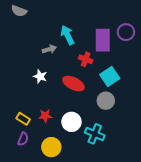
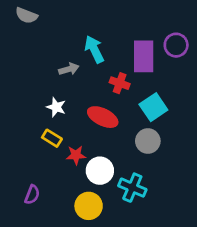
red star: (45, 116) -> (76, 155), moved
yellow rectangle: (23, 119) -> (52, 138), moved
yellow circle: (51, 147) -> (89, 206), moved

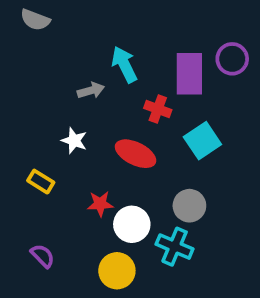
yellow rectangle: (52, 138) -> (41, 182), moved
gray circle: (148, 141) -> (189, 206), moved
purple semicircle: (32, 195) -> (43, 256), turned -66

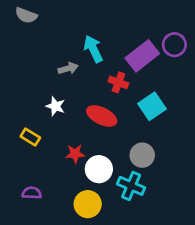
purple rectangle: (189, 74) -> (142, 56), turned 52
purple semicircle: (43, 256) -> (32, 193), turned -42

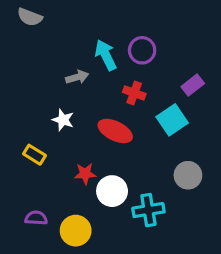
purple circle: (174, 45) -> (142, 50), moved
purple rectangle: (142, 56) -> (193, 85), moved, size x0.6
gray circle: (142, 155) -> (188, 175), moved
cyan cross: (131, 186) -> (148, 210), turned -32
yellow circle: (88, 204) -> (76, 231), moved

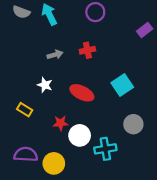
purple circle: (142, 50) -> (95, 12), moved
cyan arrow: (106, 55) -> (49, 14), moved
purple rectangle: (193, 85) -> (145, 30), moved
red cross: (134, 93) -> (87, 50), moved, turned -32
purple semicircle: (36, 218) -> (26, 154), size x1.5

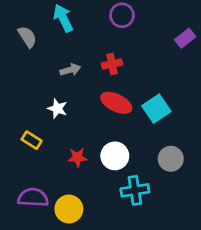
gray semicircle: (21, 12) -> (27, 37), moved, turned -144
red ellipse: (82, 93) -> (116, 103), moved
white circle: (80, 135) -> (115, 156), moved

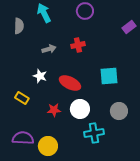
gray semicircle: (27, 37) -> (19, 26), turned 35
red ellipse: (116, 103) -> (70, 83), moved
cyan square: (156, 109) -> (109, 76), turned 30

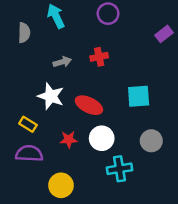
white star: (40, 76) -> (51, 96), size x1.5
purple semicircle: (23, 138) -> (29, 154), moved

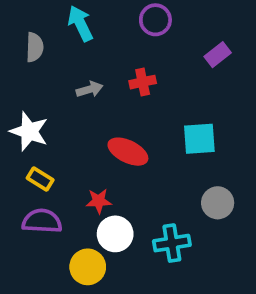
purple rectangle: (164, 34) -> (218, 55), moved
white star: (51, 96) -> (29, 131), moved
white circle: (102, 138) -> (115, 234), moved

